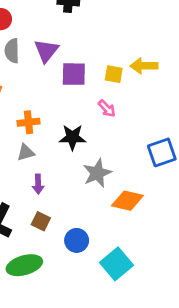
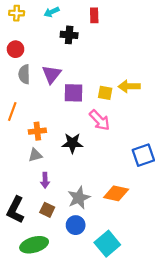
pink arrow: (107, 108) -> (100, 120), size x1.5
gray star: (97, 173) -> (79, 198), moved

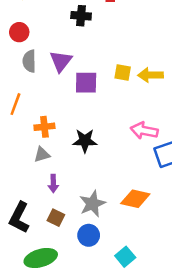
yellow square: (105, 93) -> (123, 73), moved
pink arrow: (100, 120) -> (144, 131), moved, turned 145
cyan square: (107, 244) -> (125, 257), size x0.7

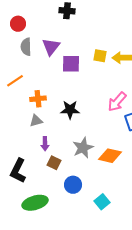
orange line: (15, 104) -> (15, 81), turned 36
pink arrow: (144, 131) -> (117, 102), turned -60
gray star: (92, 204) -> (83, 148), moved
brown square: (56, 218) -> (54, 163), moved

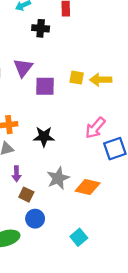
blue circle: (73, 185) -> (35, 219), moved

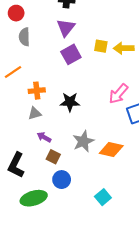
purple triangle: (23, 68) -> (66, 28), moved
purple square: (45, 86) -> (71, 54), turned -30
purple arrow: (16, 174) -> (44, 137), turned 120

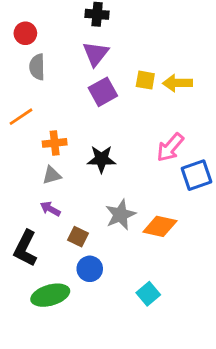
purple arrow: (44, 137) -> (50, 209), moved

